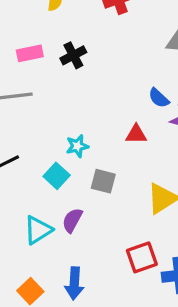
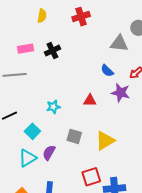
blue semicircle: (159, 98) -> (107, 71), moved
cyan square: (57, 176) -> (32, 131), moved
gray square: (103, 181) -> (74, 136), moved

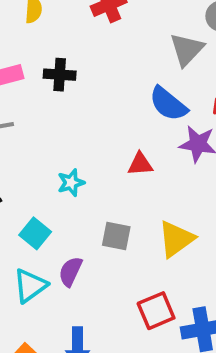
gray triangle: (119, 43) -> (187, 49), turned -48
black cross: (52, 51) -> (60, 75), turned 35
blue semicircle: (107, 71) -> (168, 104), size x1.5

